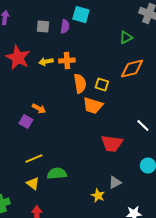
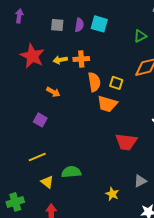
cyan square: (81, 15) -> (99, 24), moved
orange arrow: (39, 109) -> (53, 92), moved
yellow line: (34, 159) -> (37, 157), moved
gray triangle: (115, 183) -> (140, 181), moved

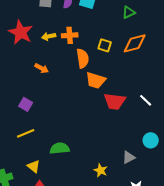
yellow square: (116, 83) -> (105, 45), moved
purple square: (40, 120) -> (26, 104), moved
red trapezoid: (126, 142) -> (115, 101), moved
yellow triangle: (47, 182) -> (34, 166), moved

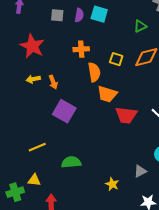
yellow arrow: (49, 36) -> (33, 79), moved
orange arrow: (42, 68) -> (53, 82), turned 40
purple square: (26, 104) -> (64, 111), moved, size x1.6
yellow triangle: (34, 166) -> (34, 180), moved, turned -32

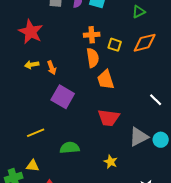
orange cross: (81, 49) -> (92, 35), moved
orange trapezoid: (107, 94) -> (106, 80), turned 55
red trapezoid: (126, 115) -> (109, 118), moved
gray triangle: (140, 171) -> (139, 137), moved, size x1.5
yellow star: (112, 184) -> (111, 162), moved

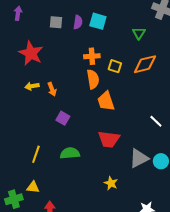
green triangle: (139, 12) -> (139, 33), turned -32
purple square: (63, 97) -> (63, 118), size x0.6
yellow line: (36, 133) -> (36, 154), turned -48
green semicircle: (70, 148) -> (70, 153), moved

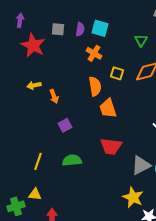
red star: (31, 53) -> (33, 45), moved
orange cross: (92, 56) -> (94, 53), moved, turned 35
yellow arrow: (32, 86) -> (34, 85), moved
purple square: (63, 118) -> (65, 125), turned 32
yellow star: (111, 183) -> (133, 197), moved, size x1.5

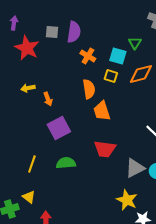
cyan square: (100, 28) -> (118, 56), moved
purple semicircle: (80, 29) -> (74, 32), size x1.5
purple square: (65, 125) -> (59, 128), size x1.6
yellow triangle: (35, 194) -> (29, 197), turned 32

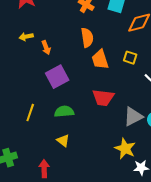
yellow square: (111, 76) -> (130, 58), moved
yellow triangle: (29, 197) -> (63, 141), moved

